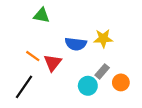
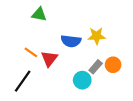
orange circle: (121, 82) -> (113, 65), moved

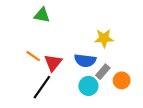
blue semicircle: (71, 41) -> (85, 60), moved
orange circle: (113, 65) -> (122, 80), moved
black line: (23, 81) -> (42, 87), moved

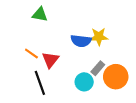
blue semicircle: (85, 60) -> (81, 41), moved
orange circle: (122, 80) -> (116, 77), size x1.5
black line: (42, 87) -> (40, 83), turned -55

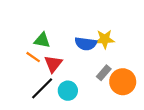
green triangle: (40, 14) -> (42, 40), moved
cyan circle: (84, 82) -> (68, 91), moved
black line: (40, 83) -> (42, 88), turned 65

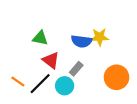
orange line: (33, 57) -> (18, 82), moved
red triangle: (53, 64) -> (51, 60), turned -30
gray rectangle: (104, 73) -> (76, 69), moved

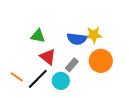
orange circle: (117, 77) -> (101, 61), moved

